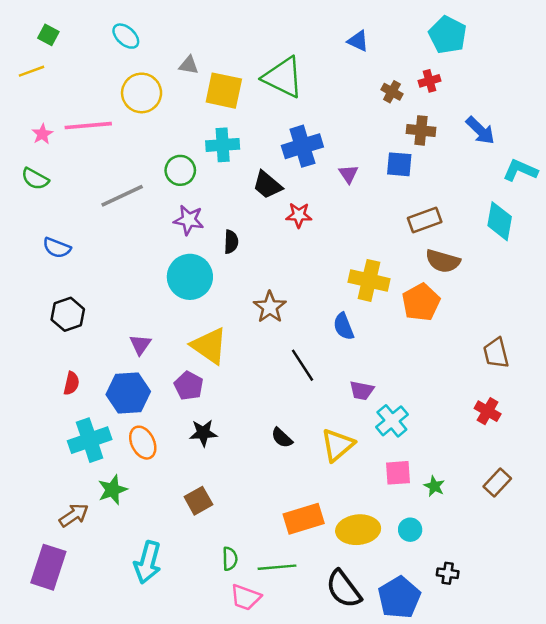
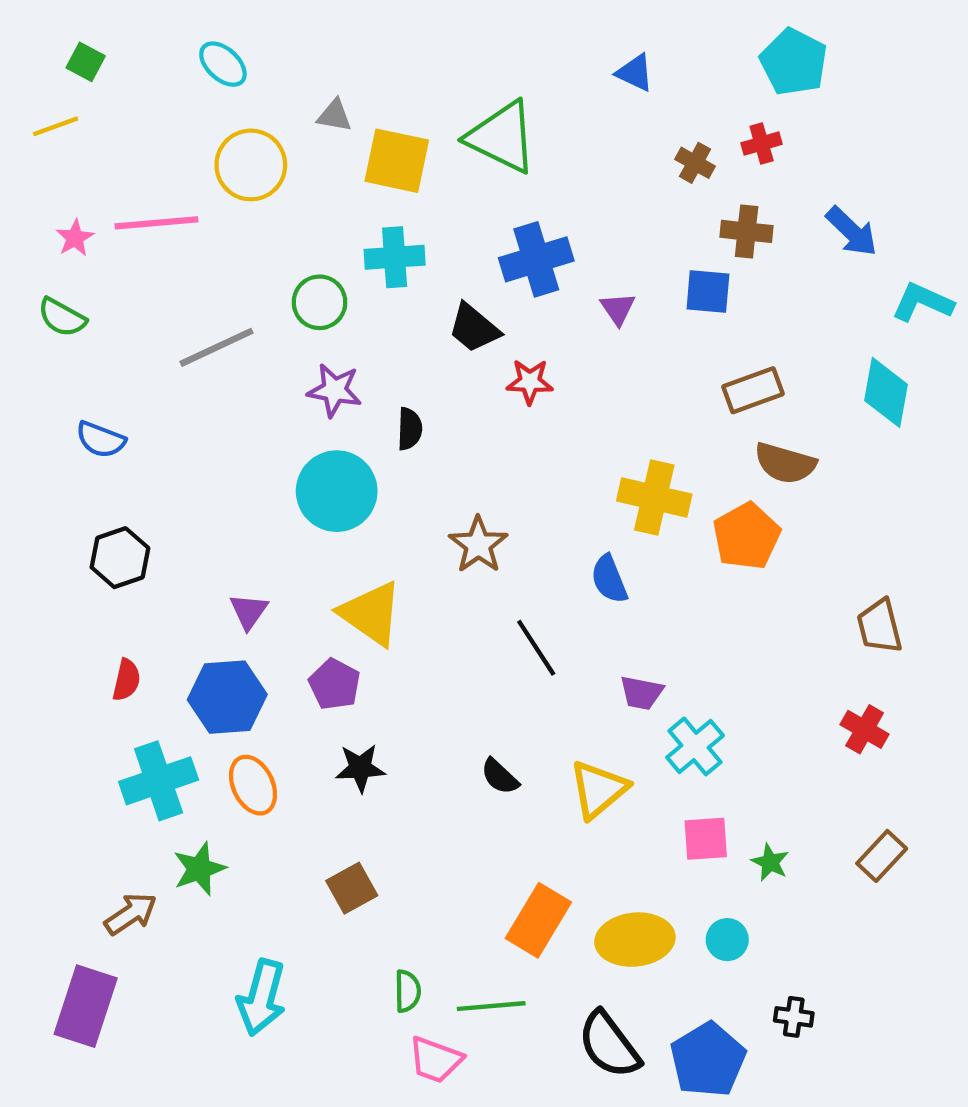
orange rectangle: (304, 519) -> (538, 920), turned -42

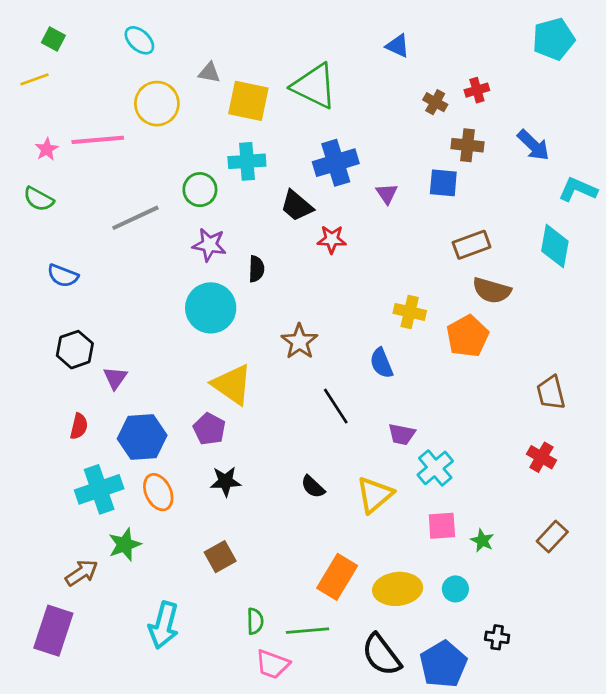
cyan pentagon: (794, 62) -> (554, 39), moved, turned 30
yellow cross: (654, 498) -> (410, 312), size x0.7
purple triangle: (249, 611) -> (115, 378), moved

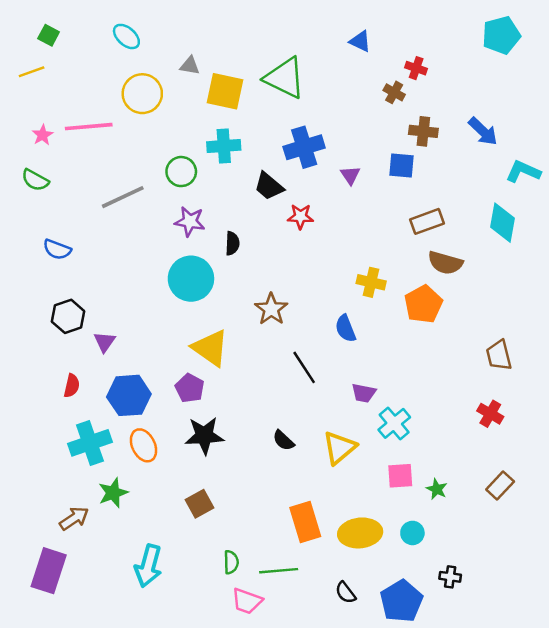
red cross: (477, 90) -> (416, 68), moved, turned 35
black star: (225, 481) -> (204, 436), size x1.4
orange rectangle: (337, 577) -> (305, 522), turned -48
black semicircle: (381, 655) -> (345, 593), size x0.6

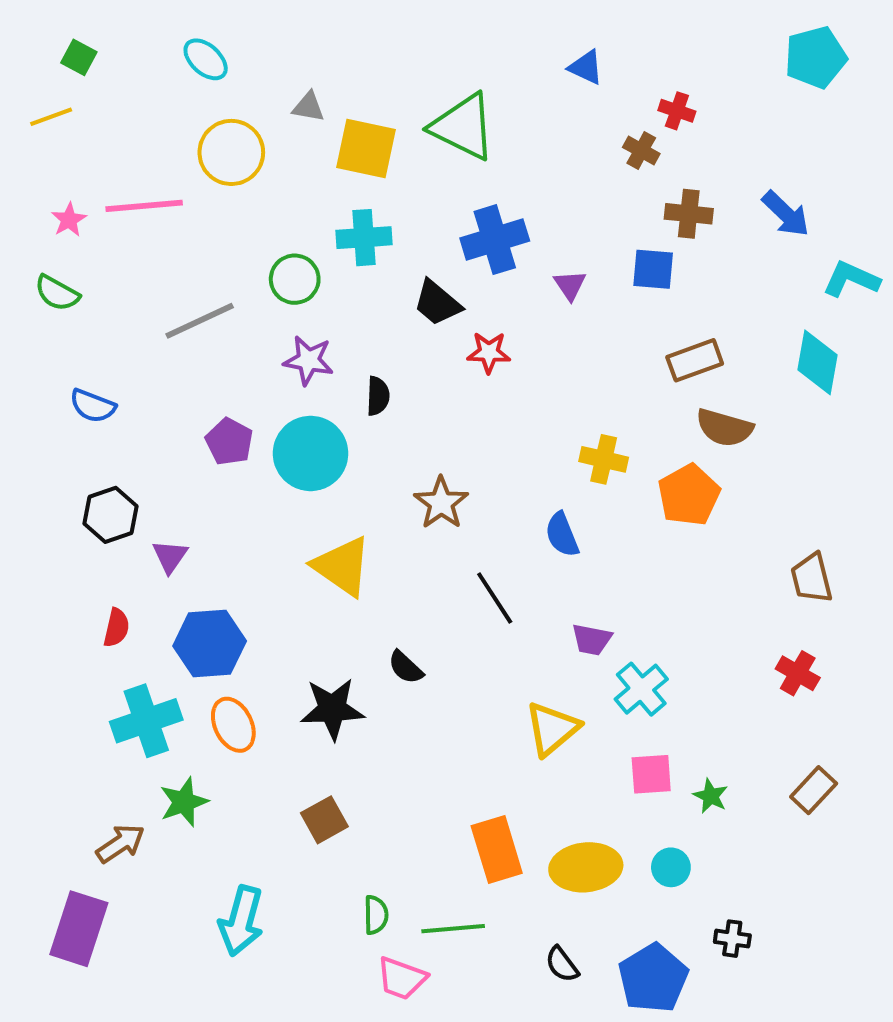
purple pentagon: (190, 388) -> (229, 442), moved
black semicircle: (283, 440) -> (406, 667), moved

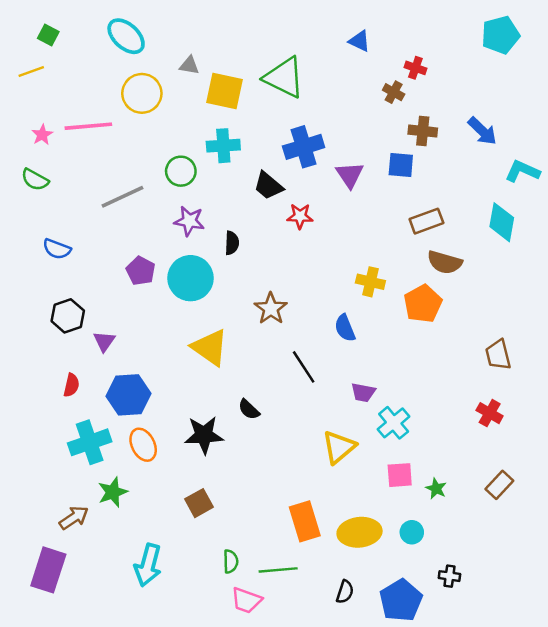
cyan ellipse: (206, 59) -> (126, 36), size x1.4
purple triangle: (570, 285) -> (350, 175), size x1.4
black semicircle: (562, 964) -> (345, 592), turned -125

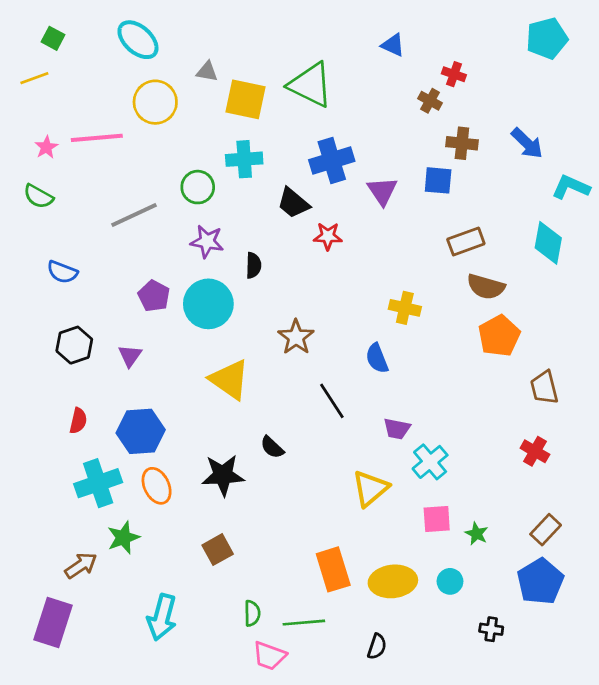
orange pentagon: (423, 304) -> (499, 336), moved
purple triangle: (104, 341) -> (130, 356), moved
blue pentagon: (401, 600) -> (540, 581), moved

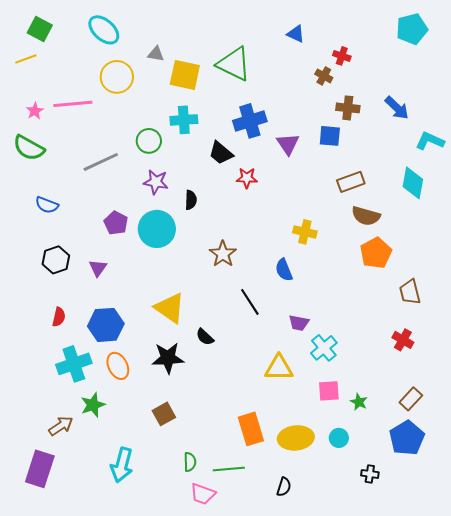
green square: (53, 38) -> (40, 29), size x1.4
green semicircle: (38, 196) -> (29, 148), size x1.4
yellow triangle: (230, 380) -> (170, 308), moved
yellow triangle: (370, 488) -> (279, 368), turned 40

